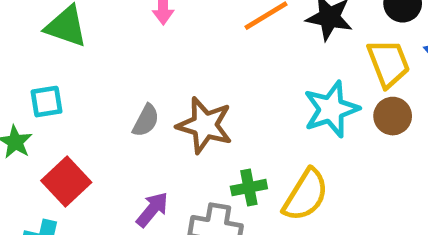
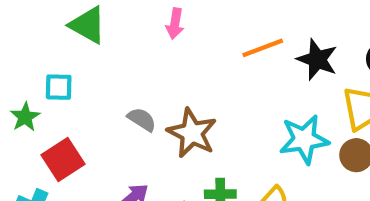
gray semicircle: (146, 121) -> (142, 119), turned -96

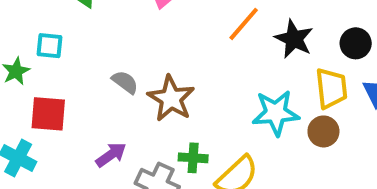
orange line: (263, 48) -> (244, 24), turned -33
red square: (63, 159) -> (48, 114), turned 33

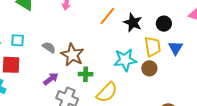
cyan square: (50, 46) -> (18, 40), moved
purple arrow: (111, 155) -> (51, 79), moved
green cross: (193, 158) -> (86, 74), moved

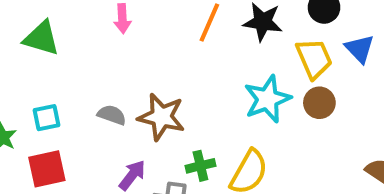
green cross: (86, 74) -> (200, 166), moved

